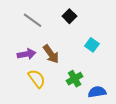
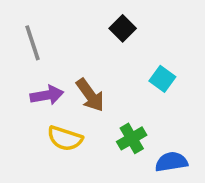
gray line: (33, 20) -> (32, 43), moved, turned 36
yellow semicircle: (37, 79) -> (65, 138), turned 144

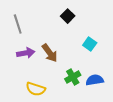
yellow semicircle: (65, 138) -> (36, 89), moved
blue semicircle: (171, 162) -> (95, 80), moved

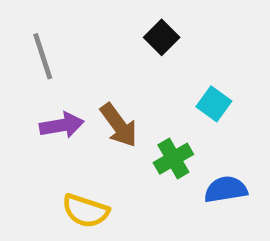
green cross: (73, 77) -> (173, 159), moved

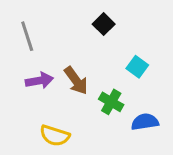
green cross: (173, 159) -> (111, 102), turned -30

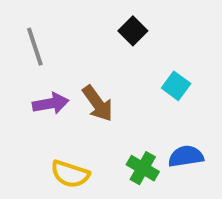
green cross: (111, 102) -> (143, 168), moved

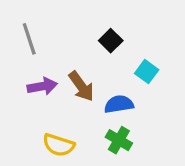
black square: (133, 31) -> (111, 41), moved
blue semicircle: (186, 156) -> (119, 104), moved

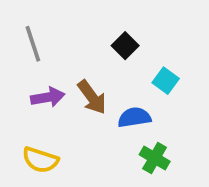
green cross: (119, 140) -> (155, 158), moved
yellow semicircle: (59, 145) -> (40, 160), moved

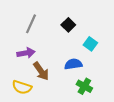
gray line: (33, 44) -> (31, 24), moved, turned 42
brown arrow: (92, 97) -> (41, 71), moved

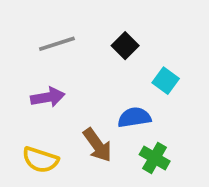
gray line: (31, 24) -> (57, 44), turned 48
brown arrow: (41, 71) -> (97, 145), moved

